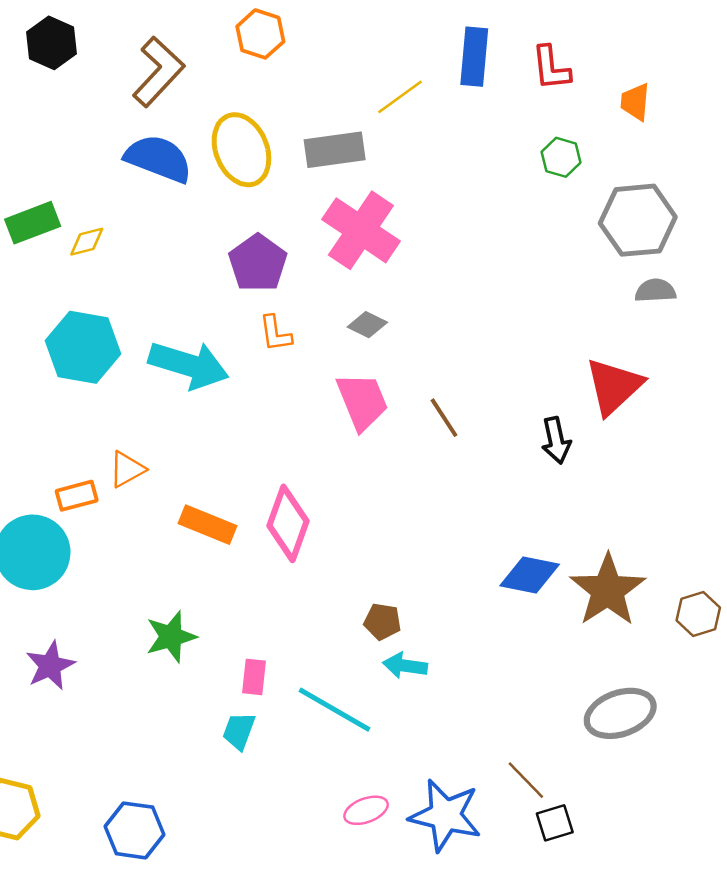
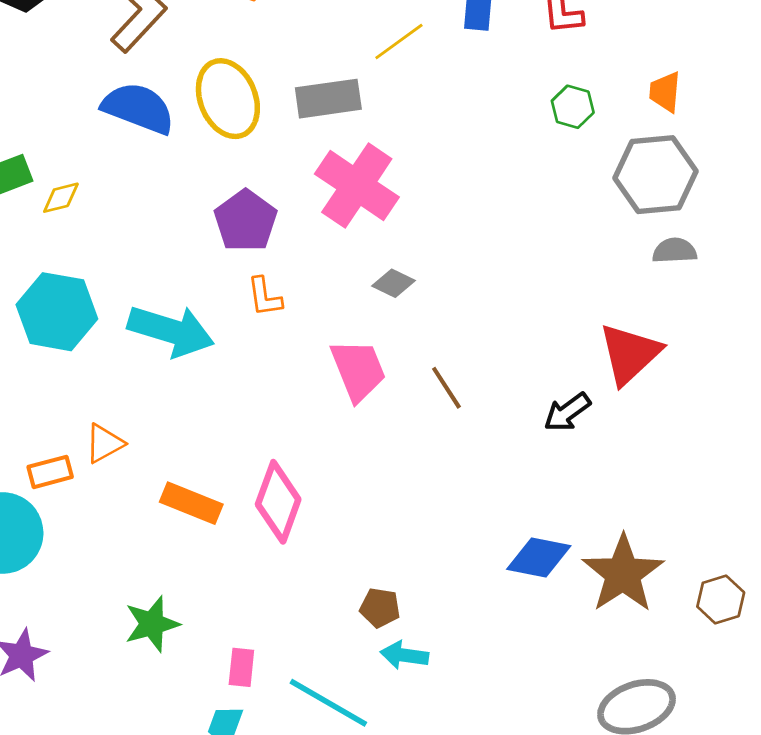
orange trapezoid: (635, 102) -> (665, 92), moved
gray diamond: (367, 325) -> (394, 283), moved
black arrow: (556, 440) -> (567, 412), turned 66

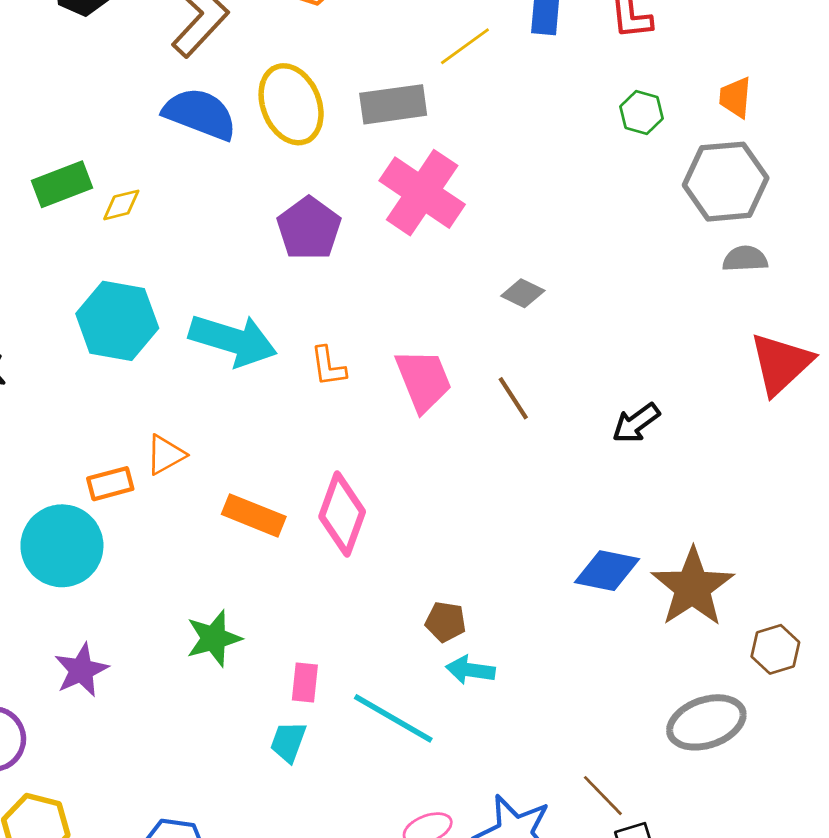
gray diamond: (394, 283) -> (523, 293), moved
orange L-shape: (265, 297) -> (328, 366), moved
red triangle: (630, 354) -> (781, 364), moved
brown hexagon: (721, 600) -> (775, 649), moved

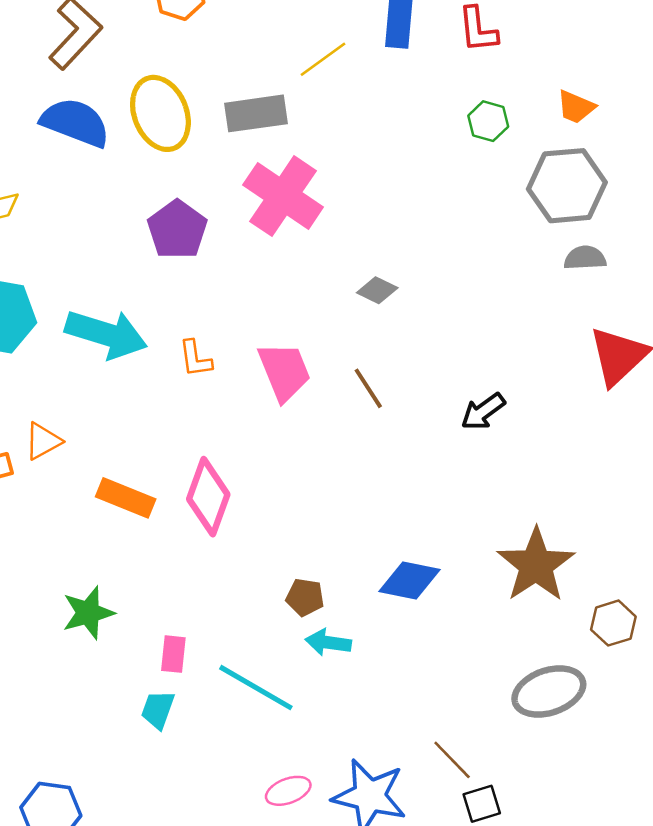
orange trapezoid: (735, 97) -> (576, 107), turned -72
blue diamond: (607, 571) -> (409, 581), moved

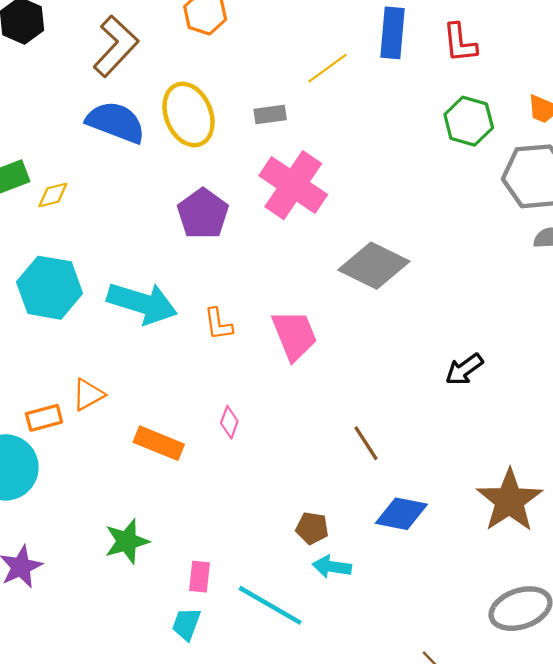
gray rectangle: (256, 113) -> (270, 115), size x0.6
green hexagon: (488, 121) -> (469, 121), size x1.4
gray diamond: (377, 290) -> (374, 266), size x2.0
brown line: (368, 388) -> (366, 443), moved
pink diamond: (208, 497) -> (229, 422), moved, size x0.5

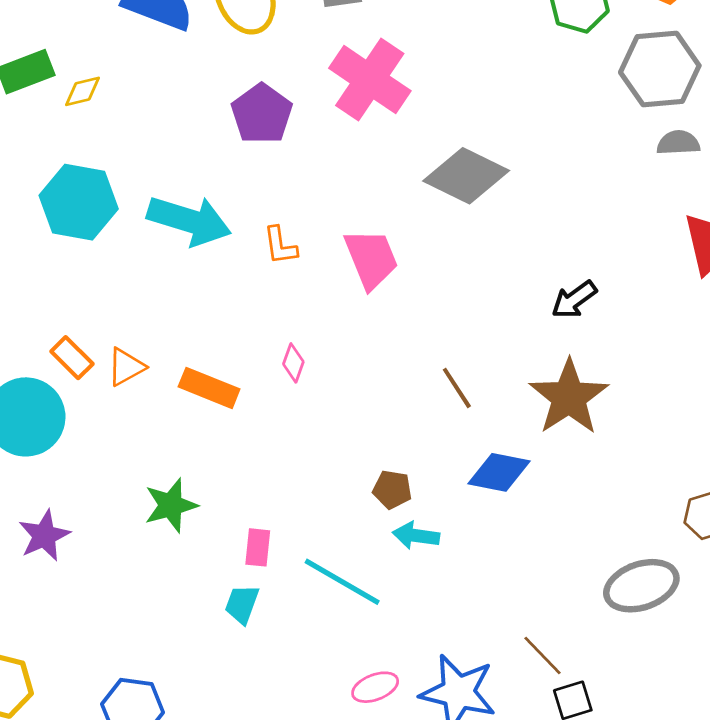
orange triangle: (88, 395) -> (126, 367), moved
orange rectangle: (44, 418) -> (72, 358), turned 60
brown star: (509, 501) -> (569, 397), moved

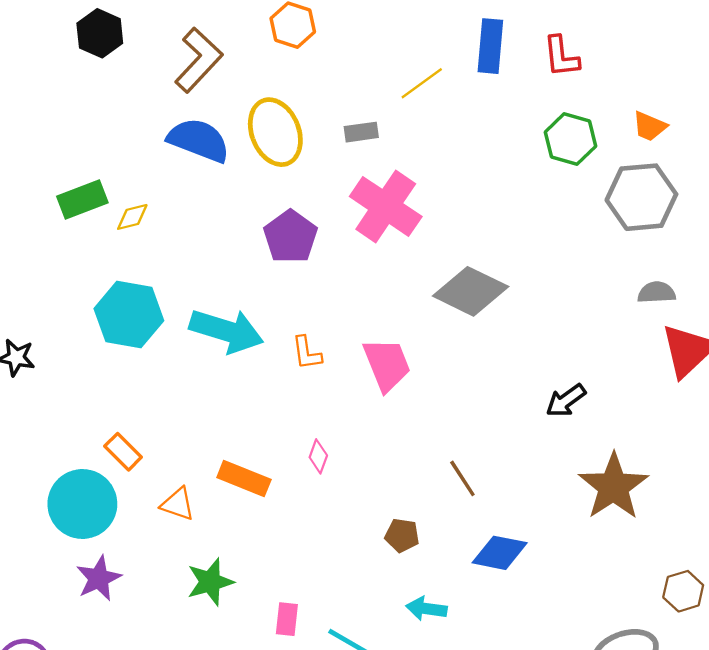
gray semicircle: (678, 143) -> (657, 292), moved
orange triangle: (126, 367) -> (178, 504), moved, turned 48
brown star: (569, 397) -> (614, 487), moved
brown pentagon: (392, 489) -> (402, 535), moved
purple star: (44, 536) -> (99, 578), moved

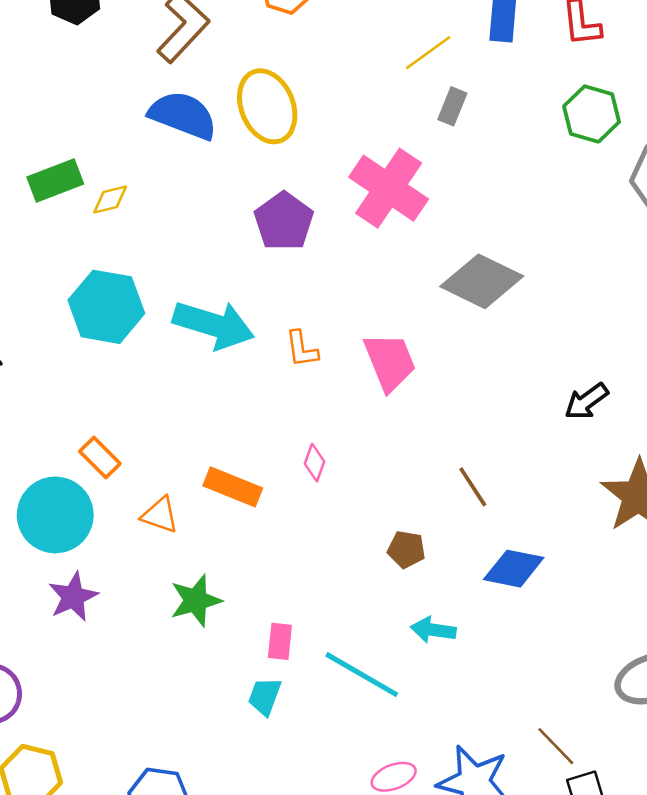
gray rectangle: (361, 132) -> (452, 106), moved, turned -60

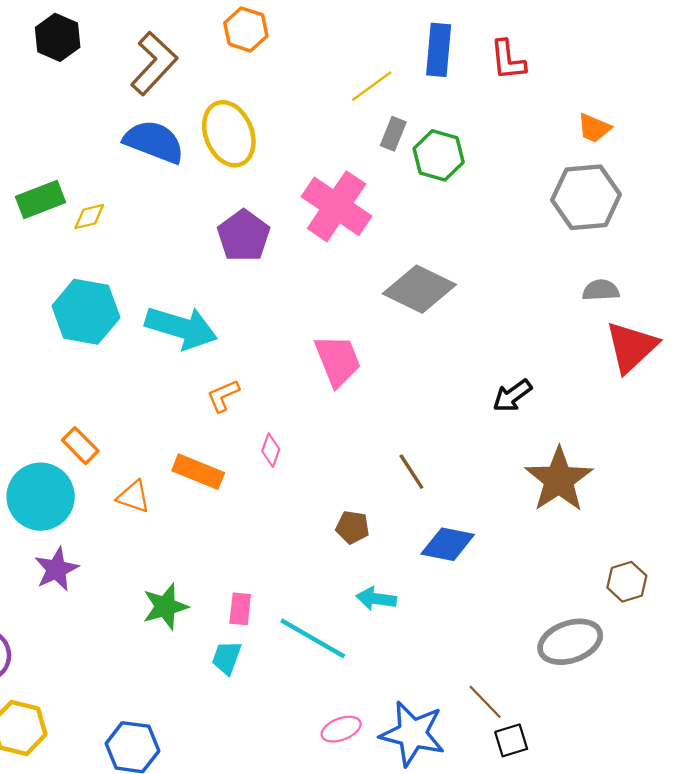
green hexagon: (592, 114) -> (439, 155), moved
orange L-shape: (302, 349) -> (223, 396), moved, turned 75
green star: (196, 601) -> (165, 607), moved

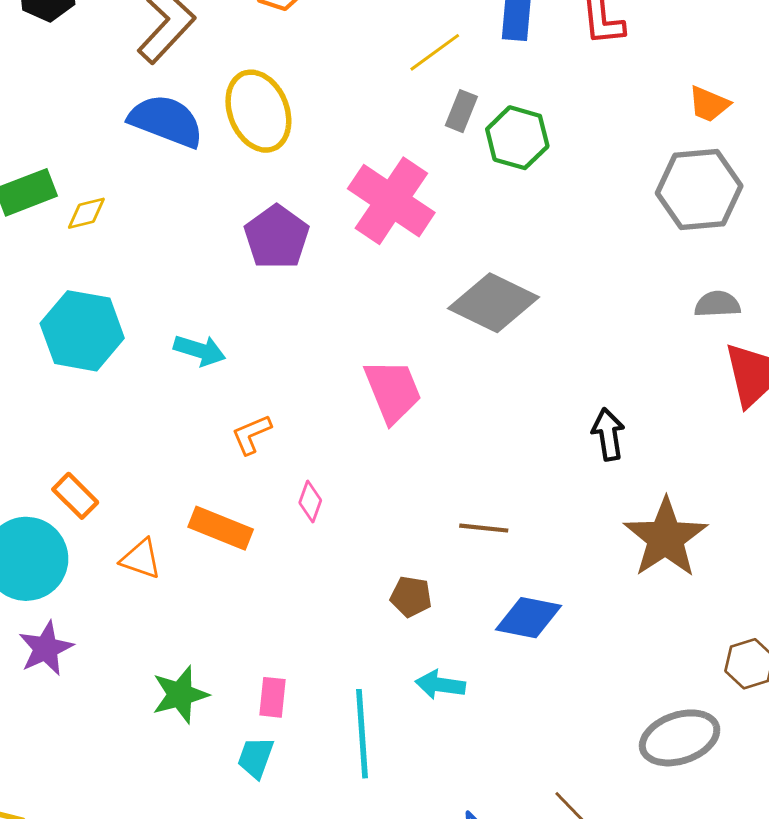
cyan arrow: (181, 328) -> (200, 350), size x0.6
black arrow: (512, 396) -> (608, 434), turned 117
brown line: (411, 472) -> (484, 528), turned -51
cyan line: (313, 638) -> (362, 734), turned 56

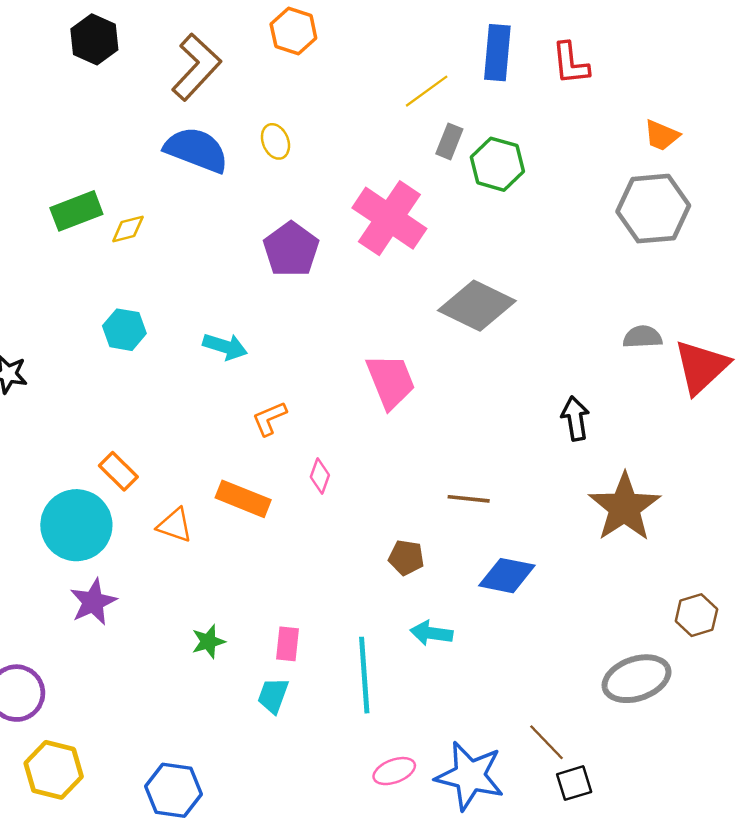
yellow ellipse: (258, 111) -> (275, 141), size x0.5
gray semicircle: (717, 304) -> (642, 337), moved
cyan hexagon: (82, 331) -> (124, 330), size x0.6
green star: (180, 695) -> (208, 642), size x0.7

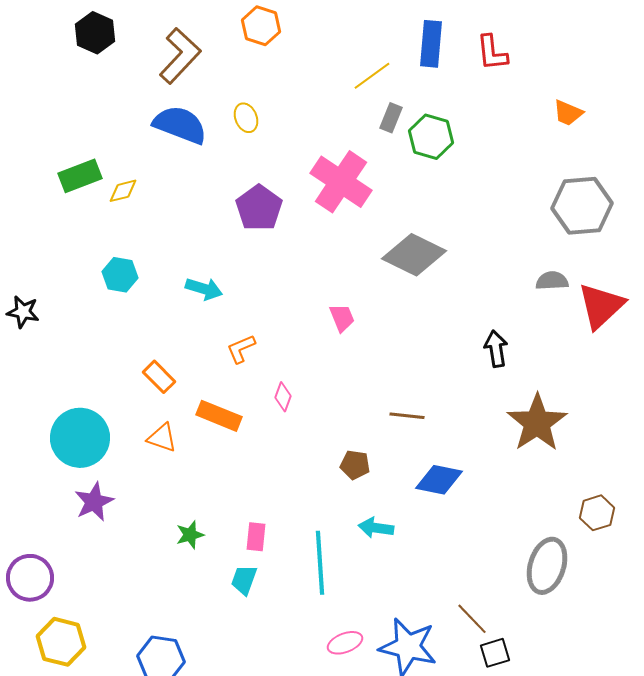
gray hexagon: (653, 209) -> (582, 206), moved
pink trapezoid: (391, 381) -> (342, 318), size x0.6
orange rectangle: (118, 471) -> (159, 377), moved
gray ellipse: (636, 679) -> (547, 566), turned -54

